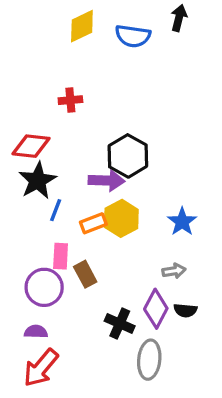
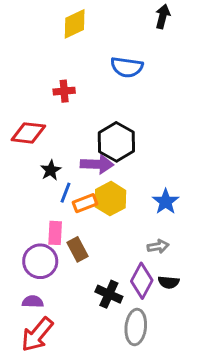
blue semicircle: (133, 36) -> (127, 67), moved
black star: (38, 181) -> (51, 170), moved, size x0.6
blue line: (56, 210) -> (66, 193), moved

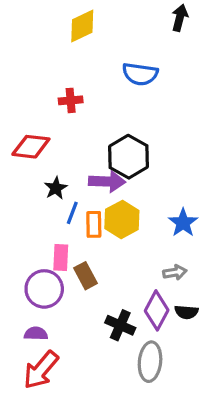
orange rectangle: (85, 203) -> (94, 224), turned -70

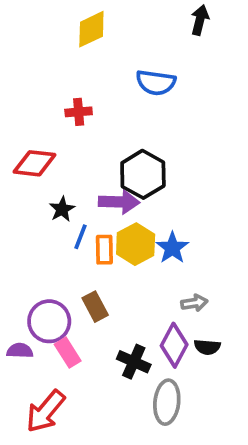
blue star: (183, 223) -> (172, 248), moved
pink rectangle: (61, 258) -> (68, 353), moved, turned -35
purple semicircle: (36, 334) -> (20, 351), moved

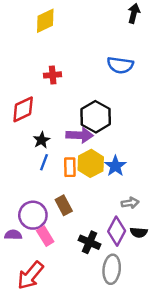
yellow diamond: (91, 29) -> (45, 21), moved
blue semicircle: (156, 82) -> (120, 65), moved
red diamond: (35, 163) -> (23, 109), turned -32
blue line: (80, 237) -> (44, 162), moved

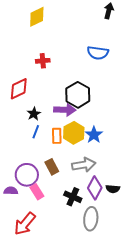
gray arrow: (130, 203) -> (84, 165), moved, size x1.6

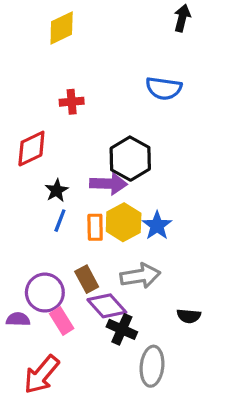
purple diamond: (95, 188) -> (107, 306), moved, turned -70

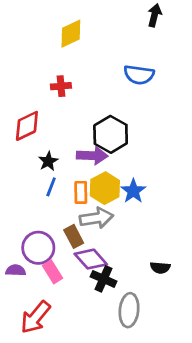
yellow diamond: (62, 28) -> (71, 34), moved
gray arrow: (140, 276) -> (96, 218), moved

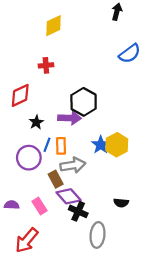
blue semicircle: (139, 75) -> (130, 54), moved, turned -45
blue line: (51, 187) -> (47, 145), moved
yellow hexagon: (105, 188) -> (117, 145), moved
purple circle: (38, 248) -> (29, 158), moved

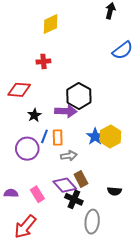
red diamond: (20, 95) -> (19, 90), turned 30
gray arrow: (73, 165) -> (69, 156), size x0.7
brown rectangle: (56, 179) -> (81, 179), moved

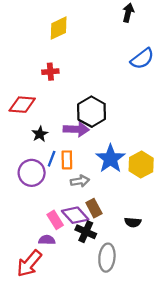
blue star: (95, 136) -> (110, 159), size x1.4
yellow hexagon: (110, 136) -> (141, 165), moved
purple semicircle: (11, 193) -> (47, 240), moved
pink rectangle: (37, 194) -> (55, 220), moved

